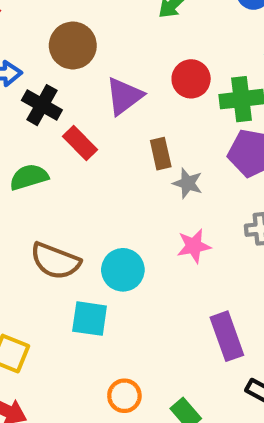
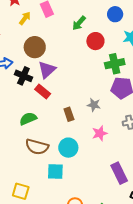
red circle: (191, 79) -> (95, 41), moved
purple triangle: (124, 96) -> (47, 70), moved
brown rectangle: (161, 154) -> (69, 114), moved
green semicircle: (29, 177) -> (28, 119), moved

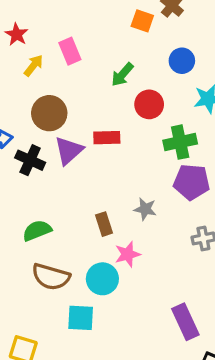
red rectangle: (43, 91) -> (107, 138), moved, turned -42
pink star: (100, 133) -> (128, 254), moved

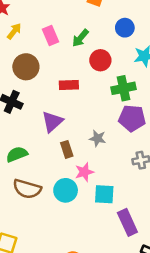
pink rectangle: (70, 51) -> (50, 35), moved
purple triangle: (69, 151) -> (52, 122), moved
cyan square: (81, 318) -> (104, 194), moved

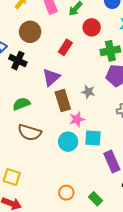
red rectangle: (69, 85) -> (65, 47), turned -56
brown rectangle: (67, 149) -> (63, 101), size x1.5
cyan circle: (66, 190) -> (68, 142), moved

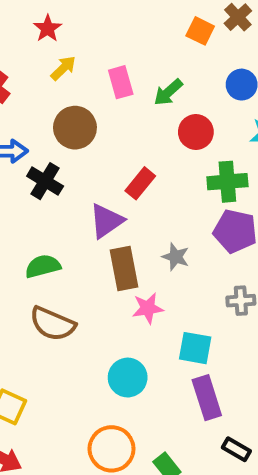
red rectangle: (65, 47) -> (140, 183), moved
cyan square: (93, 138) -> (195, 348), moved
cyan circle: (68, 142) -> (128, 378), moved
orange circle: (66, 193) -> (112, 449), size x1.5

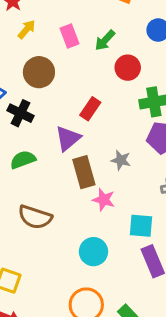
green semicircle: (43, 266) -> (23, 160), moved
pink star: (148, 308) -> (104, 200), turned 30

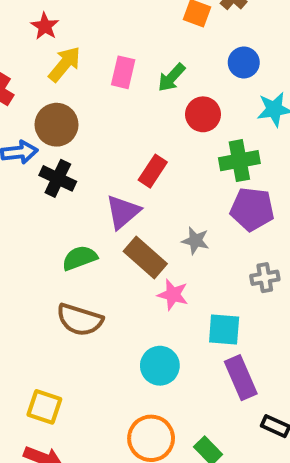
yellow arrow: (27, 29) -> (65, 64), size x1.4
pink rectangle: (70, 36) -> (123, 72), turned 35
brown circle: (39, 72) -> (57, 125), moved
green semicircle: (23, 160) -> (80, 258), moved
brown rectangle: (84, 172) -> (145, 258), turned -32

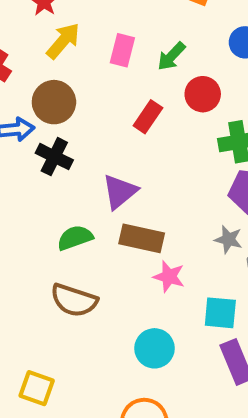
red rectangle: (153, 171) -> (148, 117), moved
gray star: (195, 241) -> (229, 239), moved
brown rectangle: (145, 258) -> (142, 238), turned -30

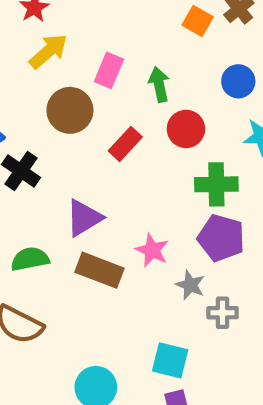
green arrow: (171, 56) -> (159, 84), turned 116
brown circle: (54, 102) -> (70, 110), moved
pink star: (169, 277) -> (152, 250), moved

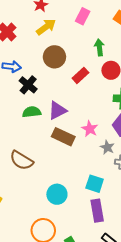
pink rectangle: (109, 70) -> (83, 16), moved
green semicircle: (30, 259) -> (32, 112), moved

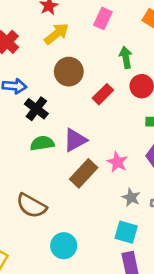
brown rectangle: (63, 137) -> (84, 173), turned -70
gray star: (107, 147) -> (131, 197), moved
cyan circle: (57, 194) -> (64, 246), moved

